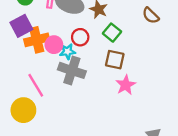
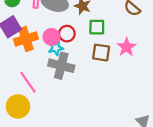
green square: (112, 33) -> (97, 27), turned -35
pink circle: (54, 45) -> (51, 37), moved
pink star: (126, 85) -> (127, 47), moved

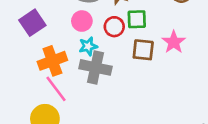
red circle: (67, 34) -> (114, 27), moved
pink circle: (51, 37) -> (82, 21), moved
orange cross: (26, 39) -> (52, 61), moved

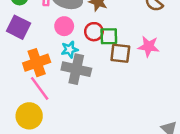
green square: (137, 19) -> (109, 36), moved
purple square: (32, 23) -> (18, 27), turned -30
pink star: (174, 42) -> (149, 46), turned -30

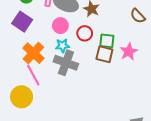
green square: (109, 36) -> (107, 41), moved
pink star: (149, 46) -> (129, 52), turned 30
orange cross: (37, 63) -> (33, 53), turned -35

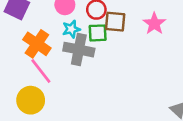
green square: (107, 41) -> (98, 33), moved
brown square: (104, 54) -> (115, 22), moved

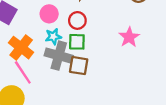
brown square: (115, 22) -> (79, 66), moved

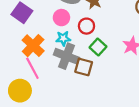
green square: (77, 42) -> (98, 47), moved, turned 35

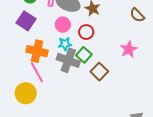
orange cross: (33, 46) -> (37, 51), turned -30
green square: (98, 47) -> (84, 55), moved
brown square: (84, 67) -> (99, 72), moved, turned 30

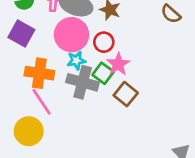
pink circle: (63, 25) -> (71, 35), size x1.6
pink star: (129, 49) -> (118, 64), moved

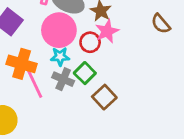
pink star: (118, 64) -> (107, 31), moved
gray cross: (83, 82) -> (63, 79), size x0.7
pink line: (42, 102) -> (35, 84), moved

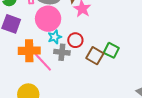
red circle: (90, 42) -> (75, 40), moved
green square: (85, 73) -> (111, 50), moved

